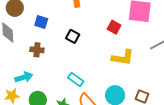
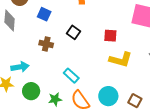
red square: (114, 27) -> (110, 36), moved, turned -32
brown cross: (37, 50) -> (46, 44), moved

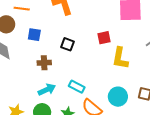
yellow L-shape: (121, 60) -> (120, 58), turned 100
cyan arrow: (20, 67) -> (47, 90), moved

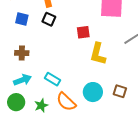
blue square: (34, 35) -> (22, 19), moved
black square: (67, 44) -> (49, 19), moved

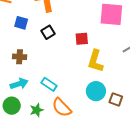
black square: (49, 19) -> (48, 32), moved, turned 32
cyan circle: (93, 92) -> (96, 91), moved

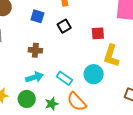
cyan circle: (96, 91) -> (94, 74), moved

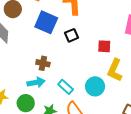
blue square: (37, 16) -> (46, 22), size x1.6
brown cross: (35, 50) -> (43, 63), moved

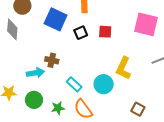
red square: (104, 46) -> (105, 32), moved
cyan arrow: (36, 82) -> (35, 73), moved

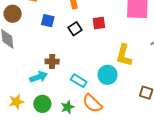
blue square: (56, 19) -> (48, 21), size x0.6

